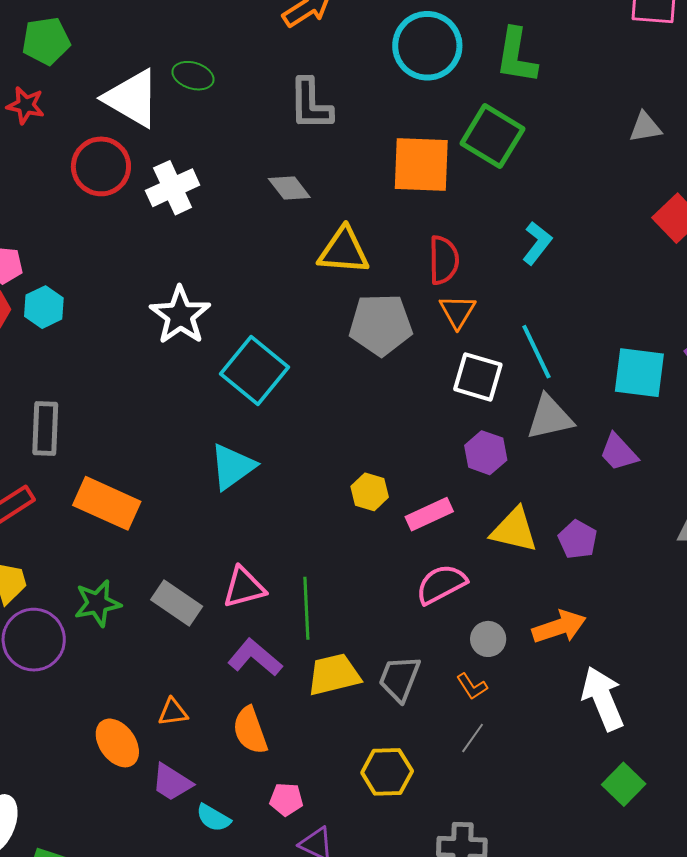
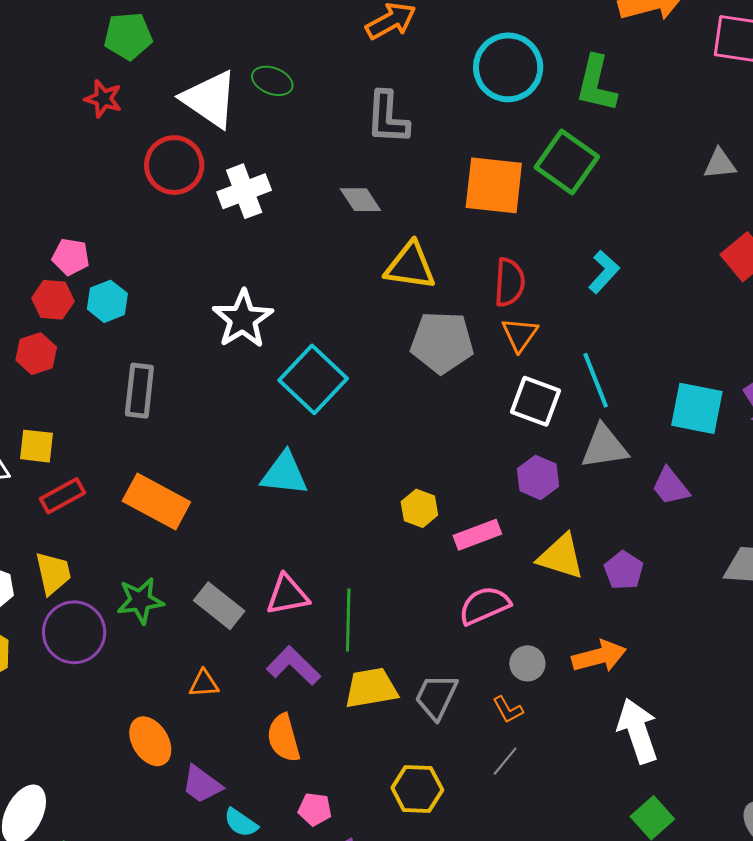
gray rectangle: (45, 429) -> (139, 391), moved
cyan triangle: (232, 467) -> (284, 474), turned 38
orange triangle: (173, 712) -> (204, 684), moved

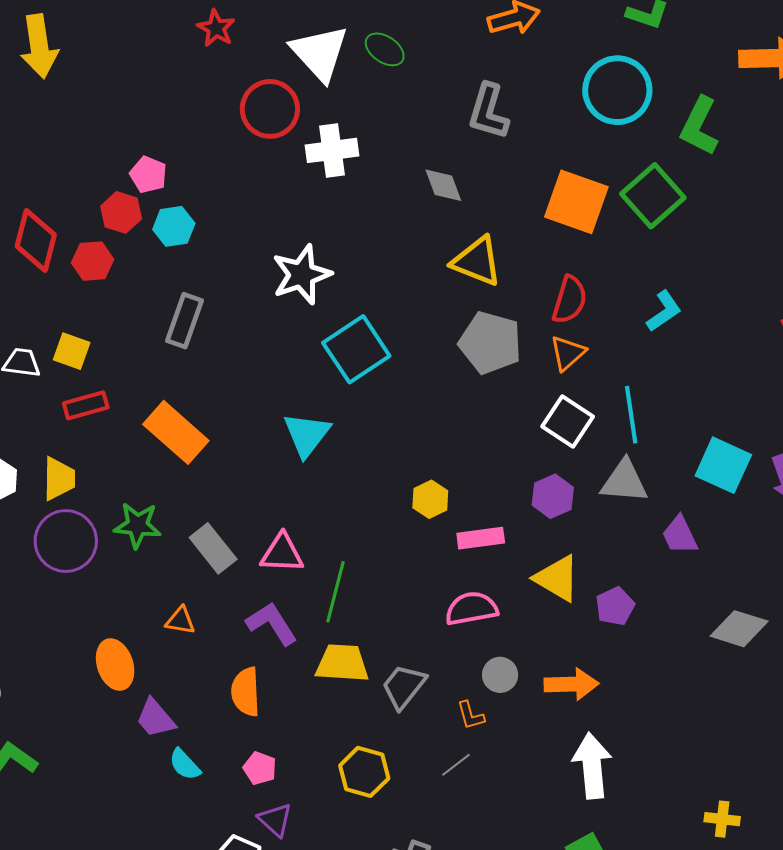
cyan triangle: (284, 474) -> (307, 435), turned 48

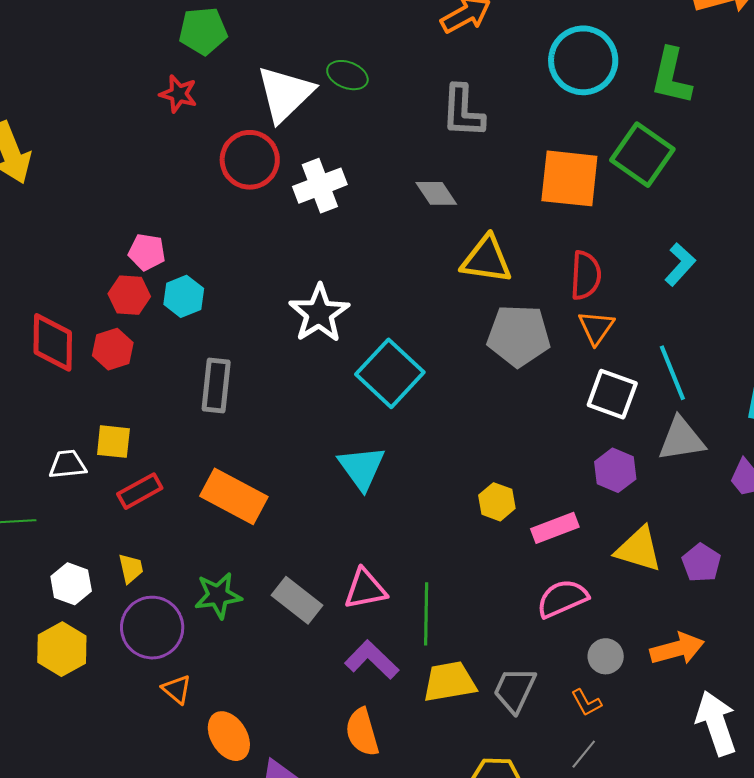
white triangle: (320, 53) -> (285, 94), turned 42
yellow trapezoid: (59, 479) -> (131, 568), size x0.7
orange triangle: (180, 621) -> (177, 689), moved, turned 44

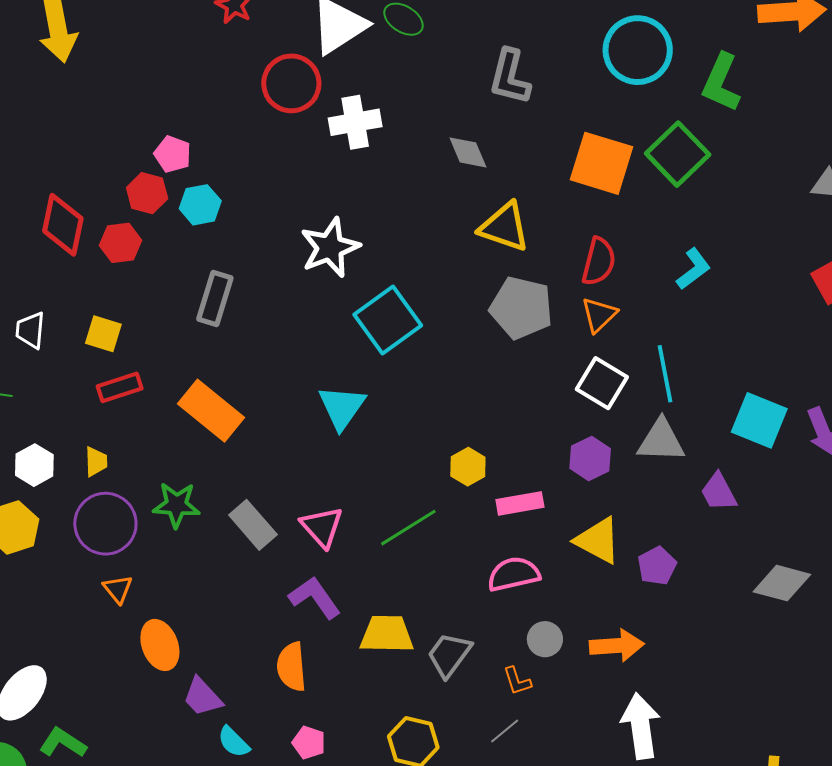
white trapezoid: (68, 464) -> (30, 330), moved, turned -90
pink triangle: (365, 589) -> (322, 527), turned 48
green line: (426, 614) -> (408, 528), moved, turned 46

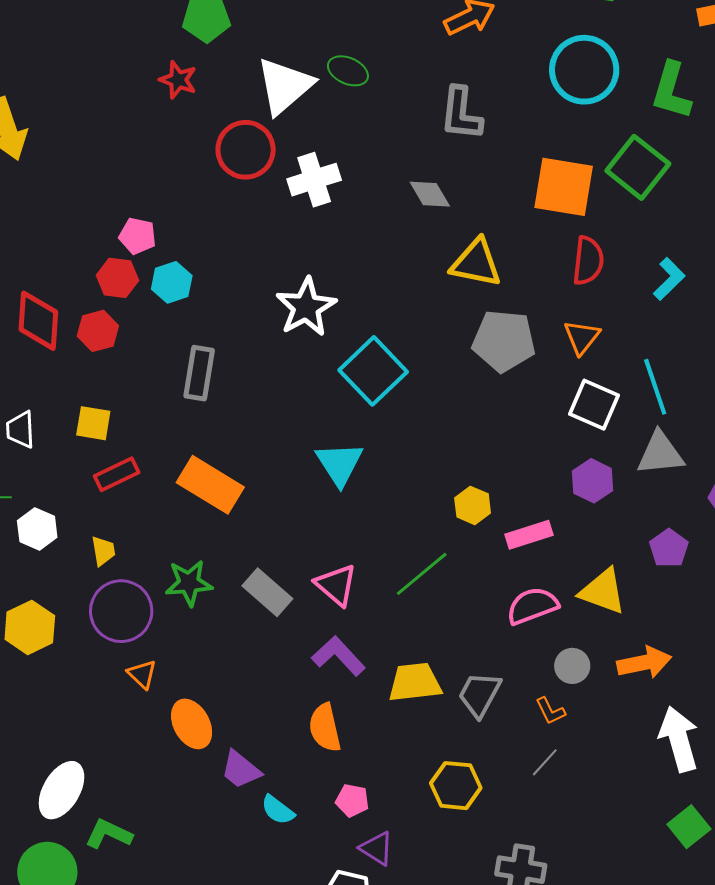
red semicircle: (599, 261) -> (588, 261), moved
white hexagon: (34, 465) -> (37, 529), moved
yellow triangle: (598, 541) -> (603, 591), moved
purple pentagon: (657, 566) -> (669, 548), moved

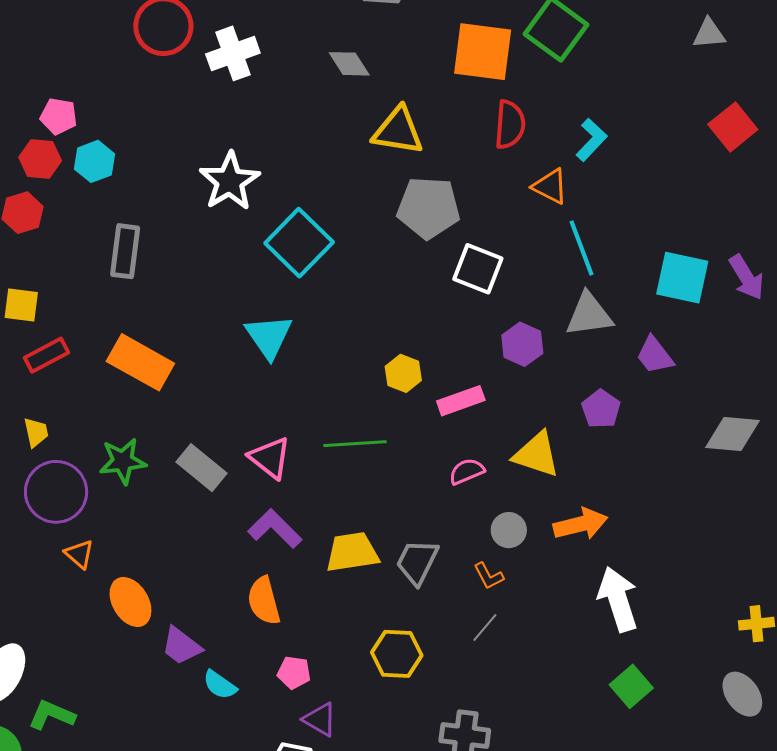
orange triangle: (582, 337) -> (550, 186), moved, turned -39
white square: (594, 405) -> (478, 269), moved
green line: (422, 574) -> (355, 444), turned 38
pink semicircle: (532, 606) -> (467, 471), size x0.7

